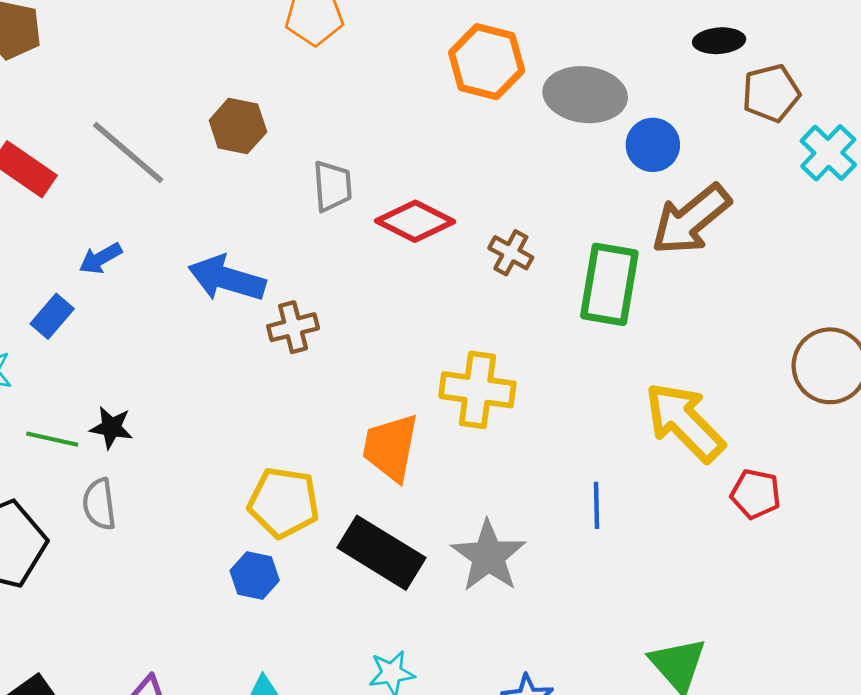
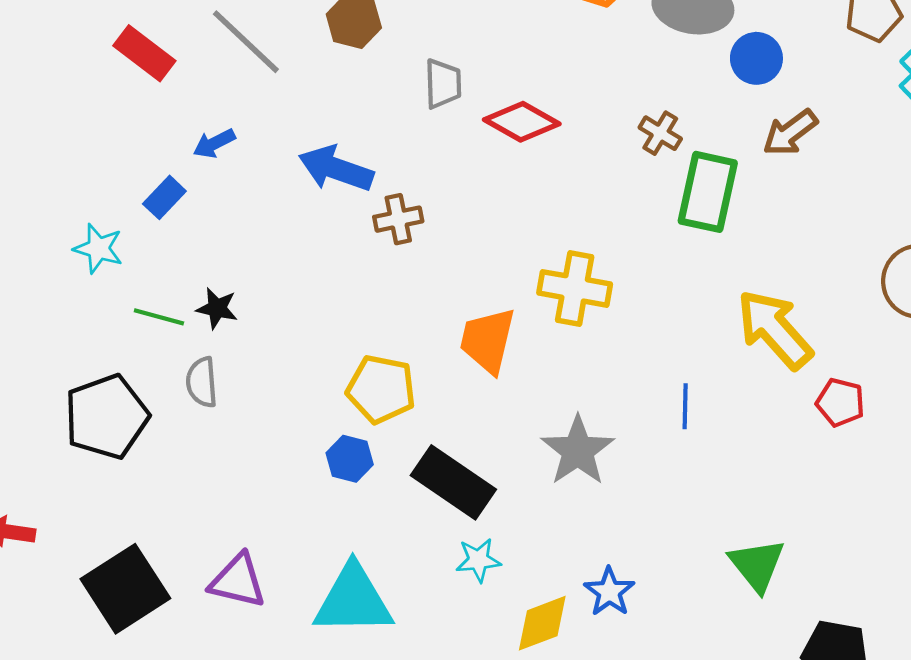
brown arrow: (691, 219) -> (790, 133), size x0.7
brown cross: (511, 253) -> (660, 133), moved
black rectangle: (381, 553) -> (453, 482), moved

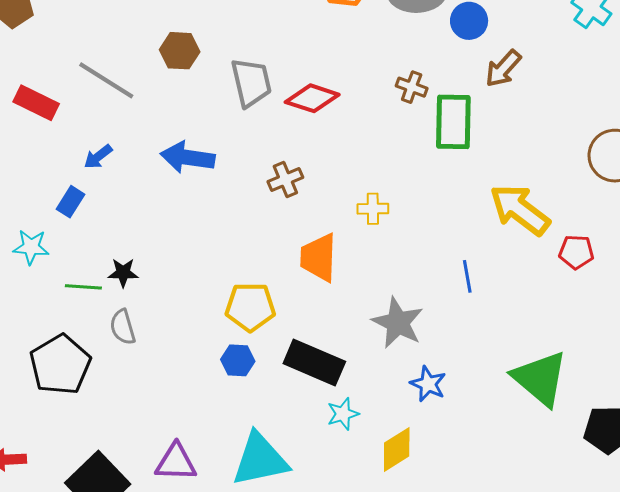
gray trapezoid: (443, 84) -> (251, 83), size x1.4
brown cross: (398, 219) -> (285, 180), moved
yellow cross: (575, 288) -> (373, 209), size x0.6
green triangle: (757, 565) -> (540, 378), size x1.4
blue star: (609, 592) -> (428, 384), moved

